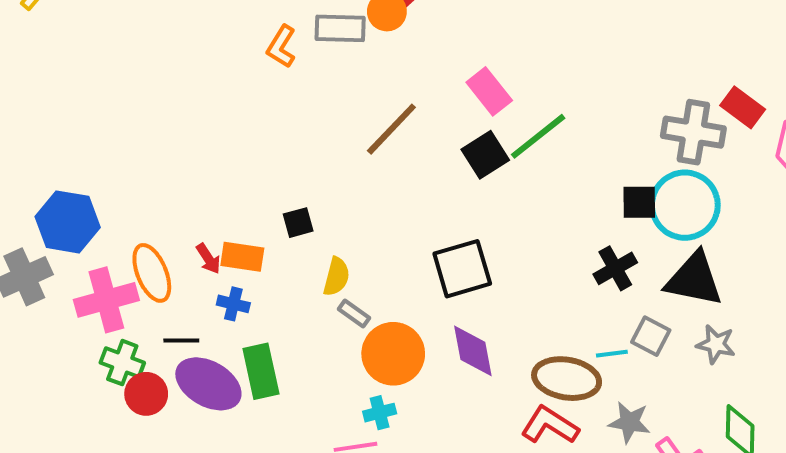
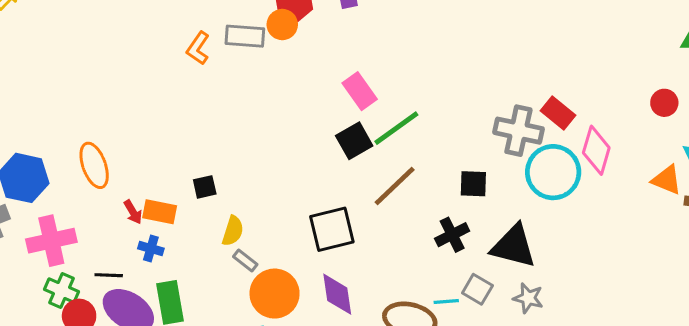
brown line: (391, 129) -> (395, 186), moved
cyan circle: (685, 205) -> (553, 172), moved
orange ellipse: (152, 273) -> (94, 165), moved

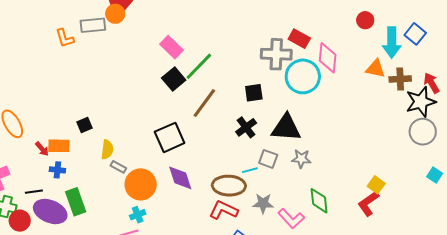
orange L-shape: (198, 48) -> (65, 38), turned -40

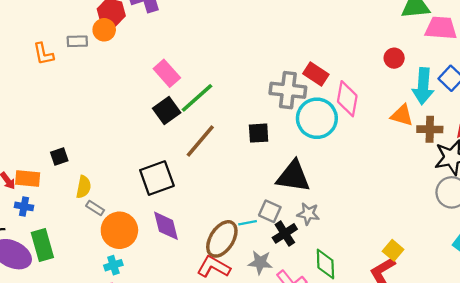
gray rectangle: (93, 25) -> (77, 41), size x0.7
black cross: (246, 127) -> (285, 233), moved
brown ellipse: (229, 186) -> (222, 239), turned -64

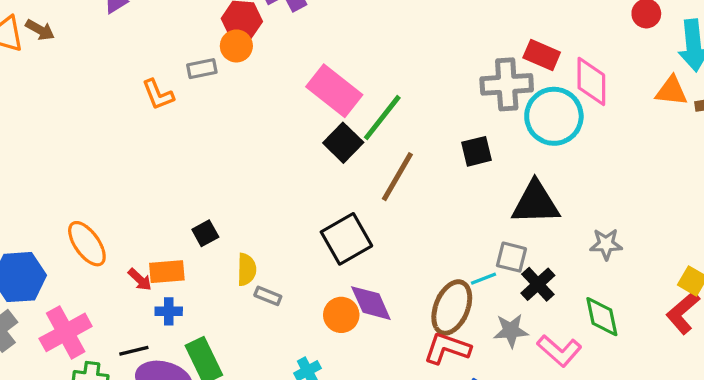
pink rectangle: (167, 73) -> (334, 91), size x1.4
gray star: (308, 214) -> (606, 244), moved
orange circle: (119, 230) -> (341, 315), moved, size x0.7

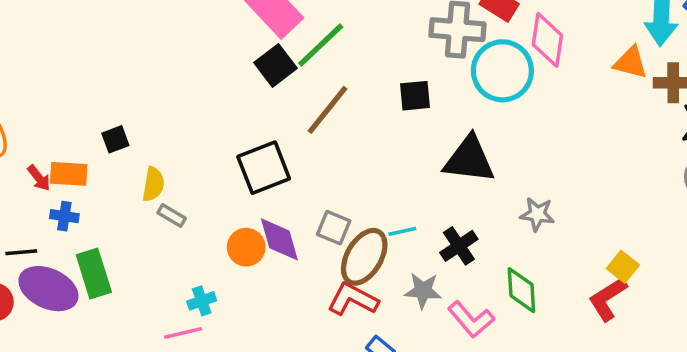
gray square: (511, 257) -> (334, 228), moved

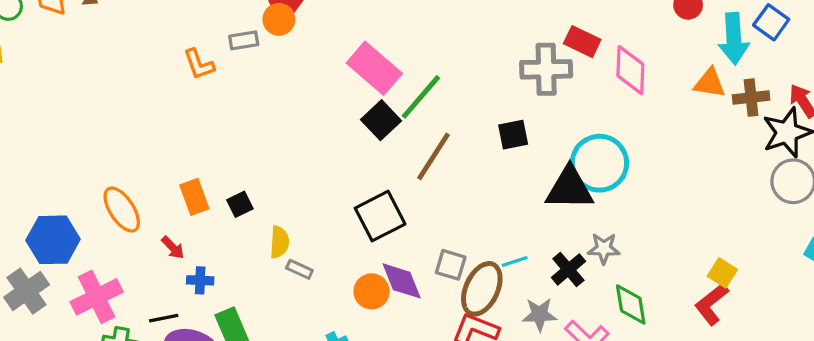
cyan circle: (502, 71) -> (599, 163), moved
orange rectangle: (69, 174) -> (194, 197), moved, turned 72
gray star: (537, 214) -> (604, 248), moved

